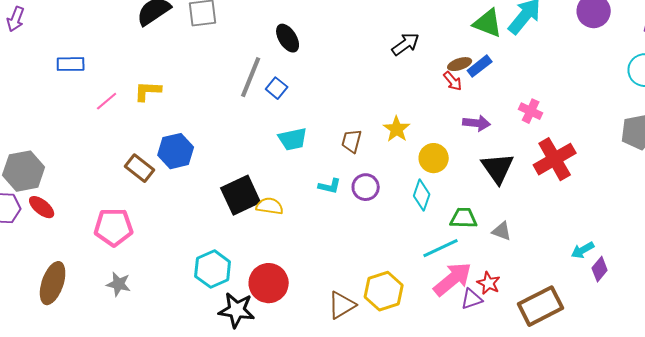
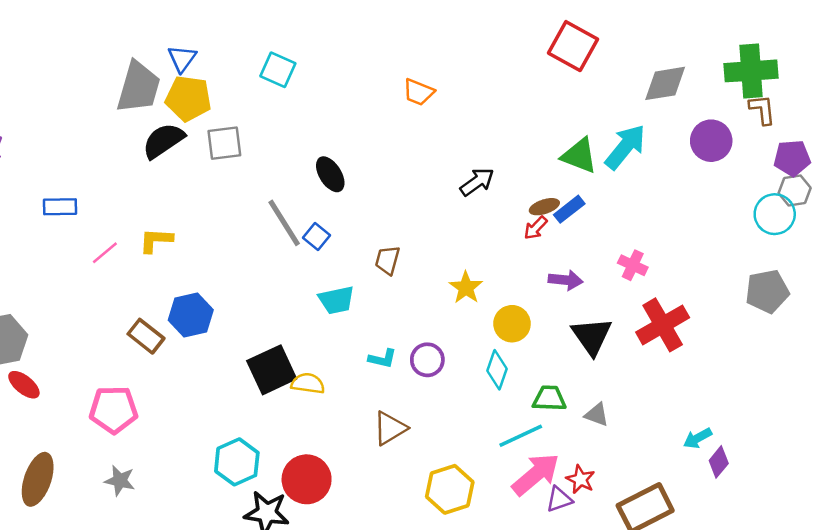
gray line: (251, 77) -> (284, 223), turned -54
red arrow: (453, 81) -> (536, 228), turned 85
brown trapezoid: (352, 141) -> (387, 260), moved
brown triangle: (342, 305) -> (390, 428), moved

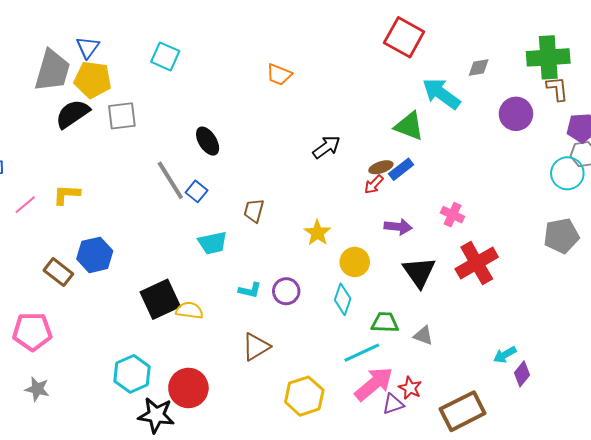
gray diamond: (665, 83) -> (479, 67), size x0.6
cyan arrow: (625, 147) -> (441, 94), moved, turned -93

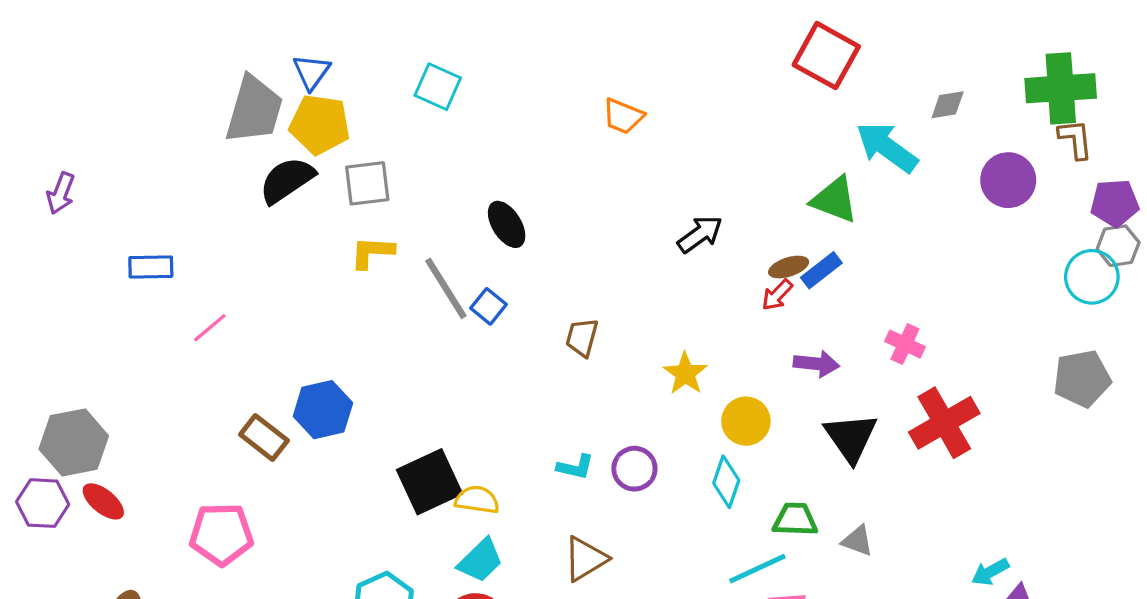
yellow L-shape: (66, 194) -> (372, 252), moved
cyan trapezoid: (213, 243) -> (480, 560), moved, turned -32

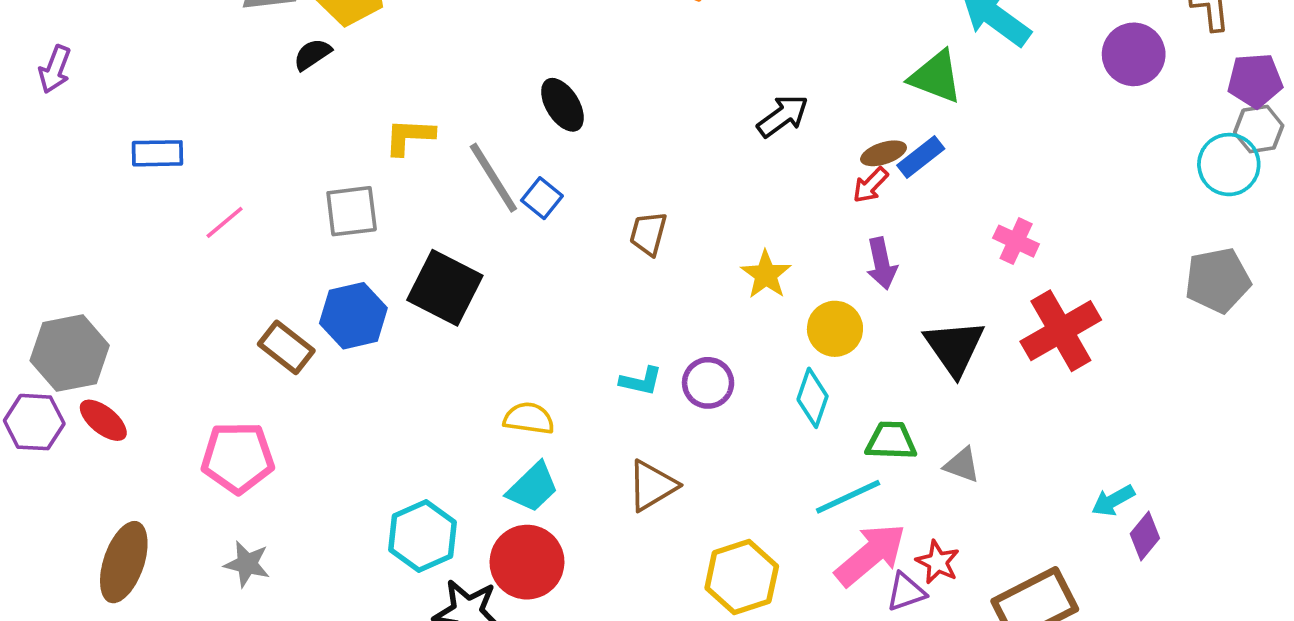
black semicircle: (287, 180) -> (312, 54), size x0.6
gray square: (367, 183) -> (352, 211), moved
purple arrow: (816, 364) -> (882, 263), moved, turned 72
black square: (430, 482) -> (445, 288), moved, turned -38

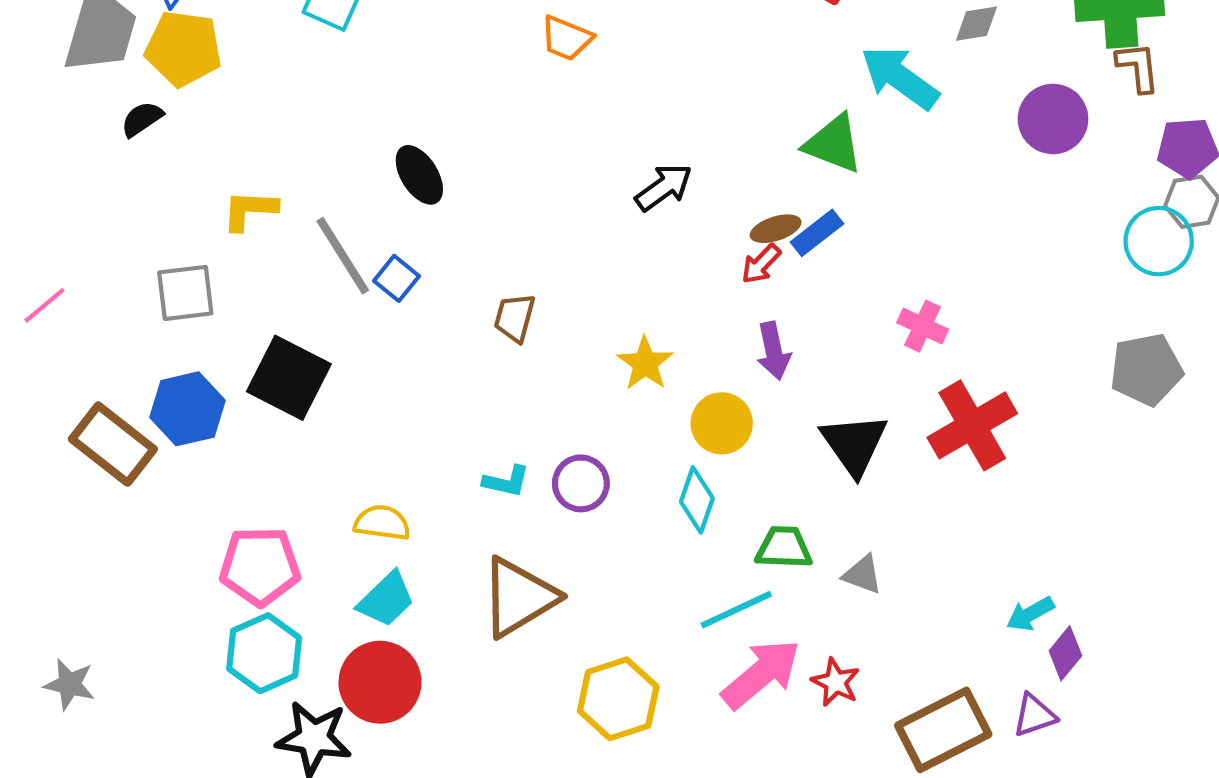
brown rectangle: (286, 347) -> (113, 444), size x1.4
pink pentagon: (238, 458) -> (260, 566), moved
brown triangle: (652, 486) -> (519, 597), size x1.4
purple triangle: (906, 592) -> (1034, 715), moved

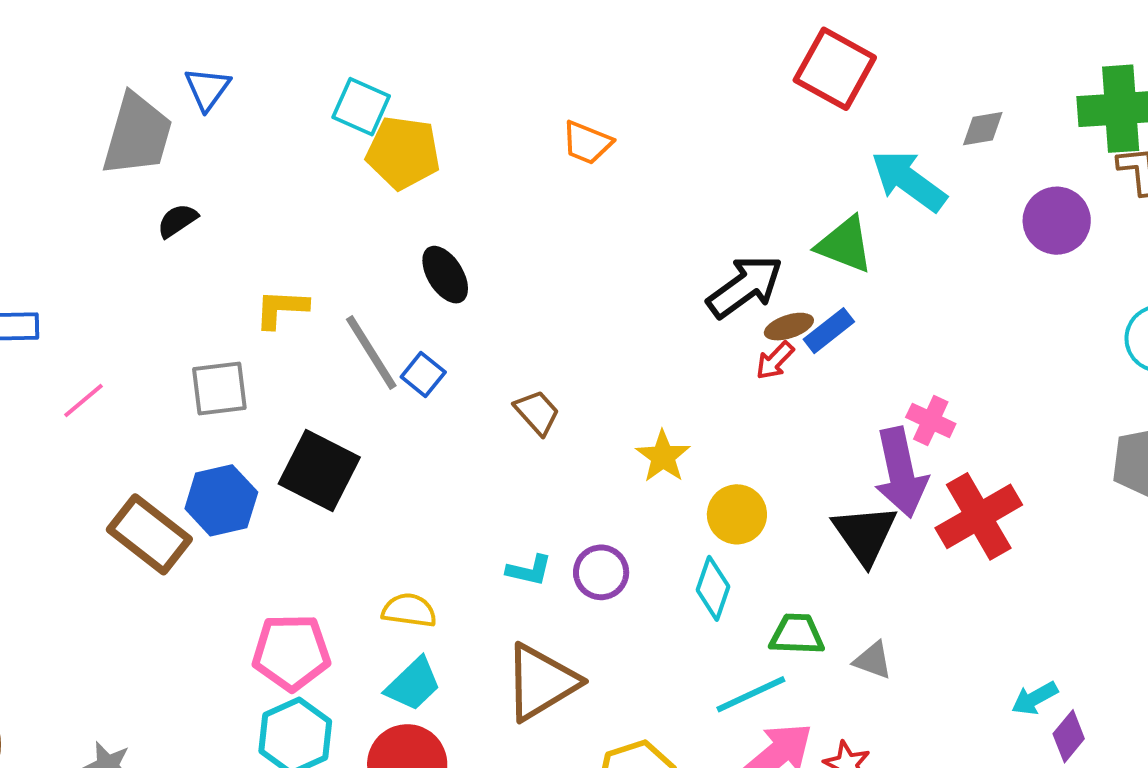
yellow pentagon: (183, 49) -> (403, 153), moved
black arrow: (664, 187) -> (745, 287), moved, size x1.4
brown trapezoid: (515, 318) -> (537, 412), turned 123
purple arrow: (773, 351) -> (901, 472), moved, size x1.6

